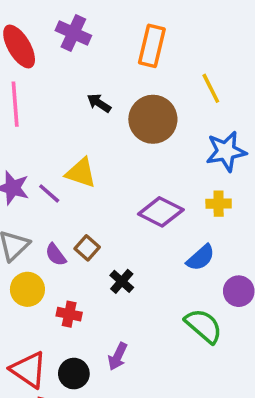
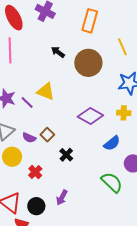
purple semicircle: (56, 255) -> (29, 138), turned -32
red cross: (69, 314) -> (35, 172), turned 32

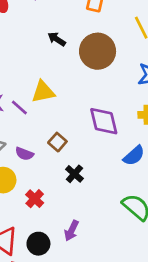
yellow triangle: (46, 91) -> (43, 92), turned -30
purple diamond: (90, 116) -> (104, 121), turned 50
brown square: (47, 135) -> (57, 142), moved

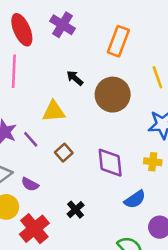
yellow triangle: (43, 92) -> (54, 111), moved
brown square: (57, 142) -> (64, 153), moved
red cross: (35, 199) -> (34, 229), size x1.6

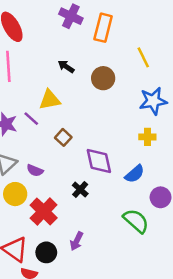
purple cross: (62, 25) -> (71, 16), moved
brown circle: (113, 95) -> (103, 78), size x0.7
purple line: (31, 139) -> (31, 119), moved
purple diamond: (110, 163) -> (99, 161), moved

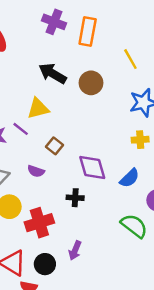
black arrow: (66, 67) -> (53, 73), size x1.6
purple semicircle: (35, 170) -> (36, 171), moved
black cross: (80, 189) -> (75, 198), turned -35
red cross: (44, 211) -> (39, 223), turned 32

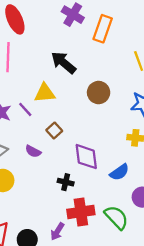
brown circle: (91, 83) -> (99, 93), moved
red cross: (39, 223) -> (81, 212), moved

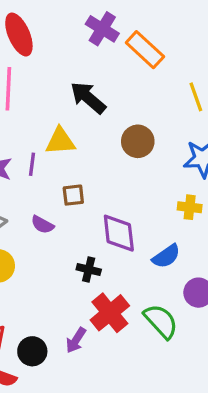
orange rectangle: (103, 29) -> (145, 50), turned -68
purple line: (25, 109) -> (32, 164), turned 49
brown square: (54, 130) -> (73, 195), turned 35
red cross: (81, 212) -> (110, 313), turned -32

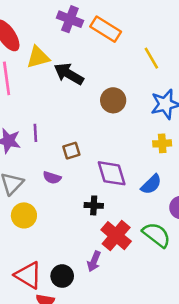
yellow triangle: (60, 141) -> (38, 57), moved

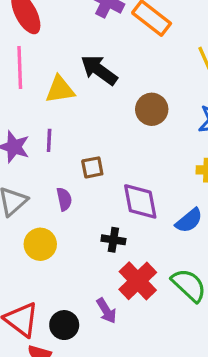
yellow triangle: (38, 57) -> (60, 90), moved
purple semicircle: (52, 178) -> (64, 199), turned -126
yellow circle: (24, 215) -> (40, 244), moved
purple arrow: (94, 261) -> (106, 311), turned -60

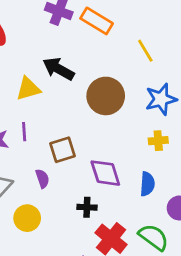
brown circle: (152, 109) -> (106, 96), size x1.4
brown square: (92, 167) -> (62, 150), size x1.4
blue semicircle: (189, 221) -> (147, 184), turned -40

